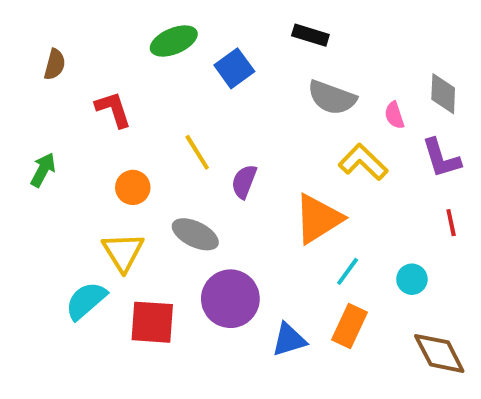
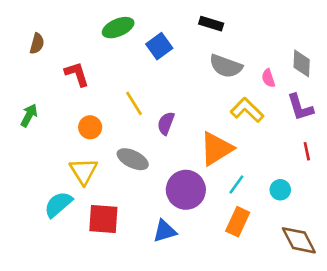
purple circle: (230, 299) -> (186, 190), moved
blue triangle: (289, 340) -> (165, 231), moved

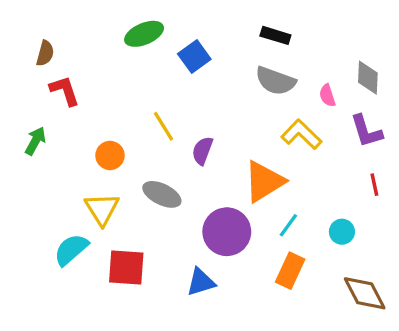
black rectangle: (211, 24) -> (275, 35), moved
red L-shape: (77, 74) -> (65, 91), moved

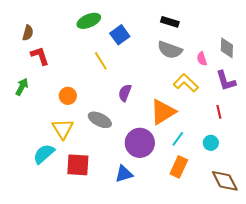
yellow line: (164, 126) -> (101, 61), moved
red line: (374, 185) -> (219, 112), moved

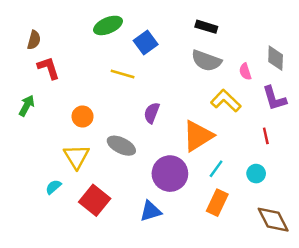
yellow line: (101, 61) -> (123, 74), turned -42
cyan semicircle: (44, 154) -> (53, 187), size x0.6
red square: (78, 165) -> (95, 200), turned 35

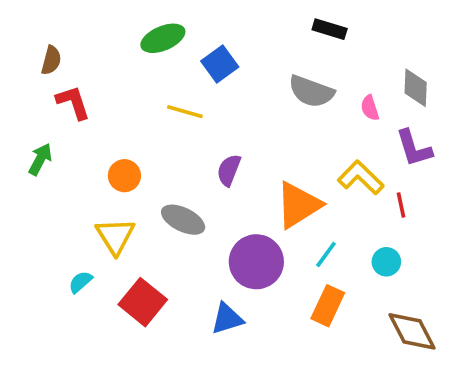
black rectangle: (206, 27) -> (330, 29), moved
yellow L-shape: (226, 101) -> (361, 178), moved

